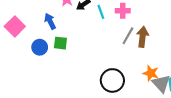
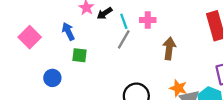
gray line: (128, 36) -> (124, 39), moved
blue circle: (40, 47) -> (52, 78), moved

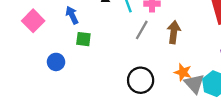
gray line: (124, 39) -> (142, 30), moved

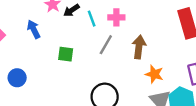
green square: (83, 39) -> (66, 54), moved
orange star: (183, 72) -> (154, 74), moved

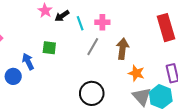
blue arrow: (34, 29) -> (28, 62), moved
green square: (66, 54) -> (49, 48), moved

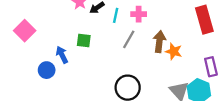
cyan line: (80, 23) -> (116, 15), turned 32
orange star: (136, 73) -> (174, 51), moved

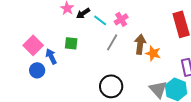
pink cross: (139, 14) -> (121, 19), turned -32
cyan line: (116, 15) -> (100, 20), turned -64
pink square: (25, 31) -> (33, 45), moved

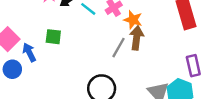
gray line: (112, 42) -> (118, 48), moved
orange star: (153, 53) -> (133, 20), moved

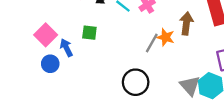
orange star: (133, 20) -> (166, 37), moved
brown arrow: (137, 38) -> (186, 23), moved

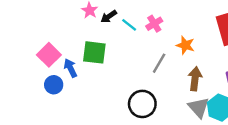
brown arrow: (186, 23) -> (195, 79), moved
green square: (89, 33) -> (94, 52), size x1.5
orange star: (166, 37) -> (185, 45), moved

